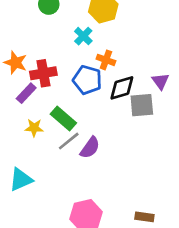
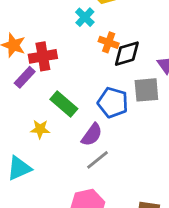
blue pentagon: (87, 80) -> (113, 103), moved
black diamond: (122, 88) -> (127, 54), moved
yellow star: (34, 128) -> (40, 129), moved
gray line: (69, 141) -> (97, 160), moved

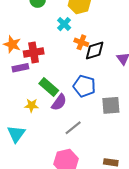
purple rectangle: (25, 77) -> (20, 68), turned 35
gray square: (146, 90) -> (111, 105), moved
purple semicircle: (92, 135) -> (59, 102), moved
cyan triangle: (19, 168) -> (16, 134), turned -30

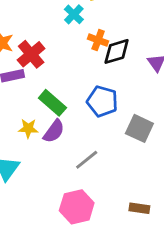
red cross: (34, 52) -> (31, 54), turned -30
purple semicircle: (59, 102) -> (54, 131), moved
gray square: (111, 105) -> (139, 128), turned 30

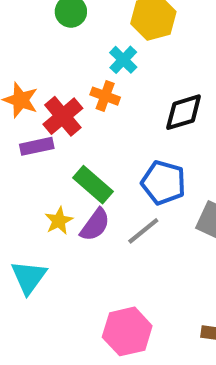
orange cross: (98, 40) -> (105, 96), moved
yellow star: (28, 128) -> (59, 221), turned -30
gray line: (87, 160) -> (143, 231), moved

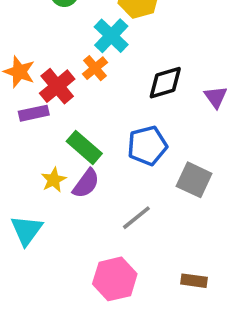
cyan cross: (123, 60) -> (111, 36), size x1.4
orange cross: (105, 96) -> (95, 68), turned 30
blue pentagon: (163, 183) -> (147, 146), turned -30
gray line: (143, 231) -> (136, 218), moved

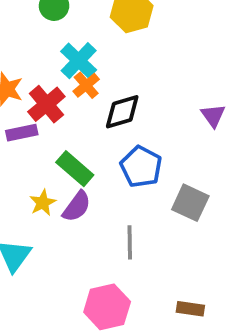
cyan cross: (111, 36) -> (79, 61), moved
black diamond: (165, 83) -> (122, 112), moved
blue pentagon: (147, 146) -> (141, 167), turned -30
gray line: (136, 218) -> (130, 242), turned -52

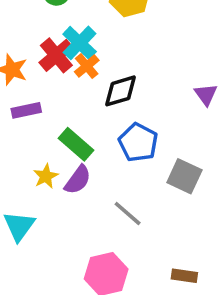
red cross: (46, 104) -> (56, 55), moved
gray line: (130, 242) -> (128, 214), turned -48

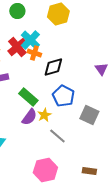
orange cross: (87, 66) -> (34, 53), turned -32
yellow star: (46, 176) -> (44, 115), moved

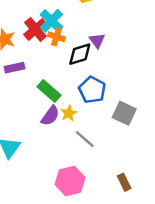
purple triangle: (101, 69) -> (97, 41), moved
brown rectangle: (89, 171) -> (124, 182), turned 56

